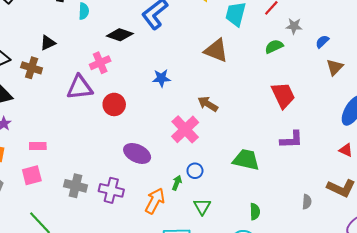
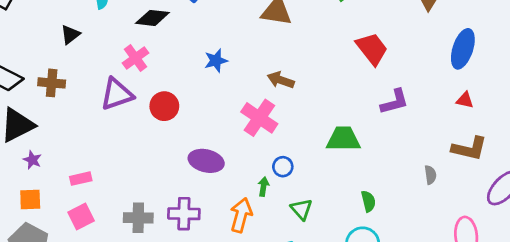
black triangle: (48, 43) -> (70, 35), moved

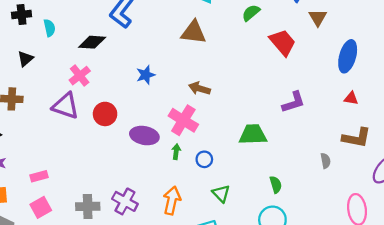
red trapezoid: (372, 49) -> (283, 42), moved
purple triangle: (117, 94) -> (66, 106), turned 40
purple ellipse: (206, 161) -> (144, 136), moved
green arrow: (263, 187) -> (176, 152), moved
purple cross: (184, 214) -> (125, 201), turned 30

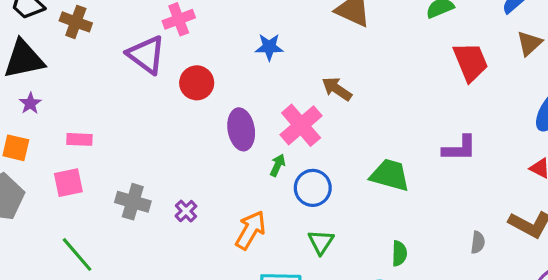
purple ellipse: (144, 136) -> (241, 129), turned 52
blue circle: (204, 159) -> (313, 188), size x1.5
purple cross: (125, 201) -> (186, 211), size x0.6

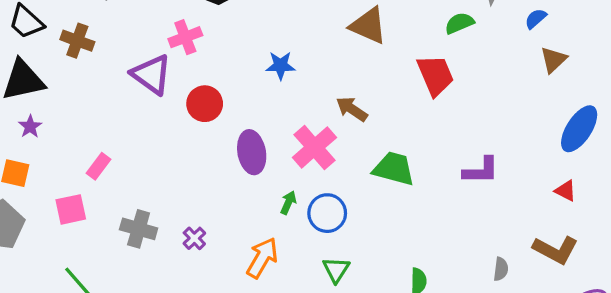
red trapezoid: (470, 62) -> (435, 75), moved
pink rectangle: (79, 139) -> (99, 166), moved, turned -55
green arrow: (278, 165) -> (288, 203), moved
green trapezoid: (390, 175) -> (394, 169), moved

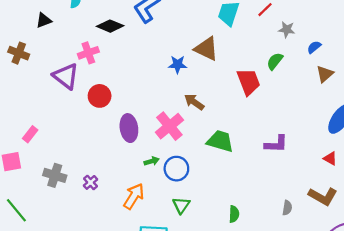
green semicircle: (459, 23) -> (275, 61), moved, turned -30
blue star: (280, 65) -> (178, 64), moved
green arrow: (288, 203) -> (152, 161), turned 48

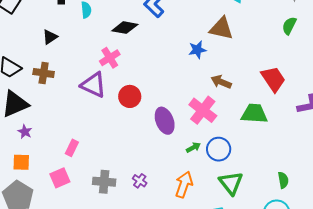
black triangle: (44, 20) -> (50, 37), moved
red trapezoid: (249, 82) -> (273, 79), moved
green triangle: (181, 205) -> (231, 183), size x1.4

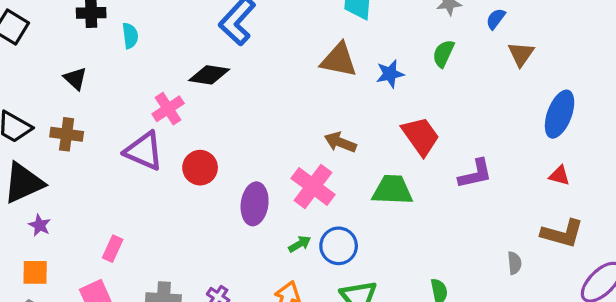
black diamond: (125, 28) -> (209, 75), moved
black triangle: (50, 37) -> (75, 79), turned -42
blue star: (197, 50) -> (390, 74), moved
purple ellipse: (165, 121) -> (255, 204), turned 30

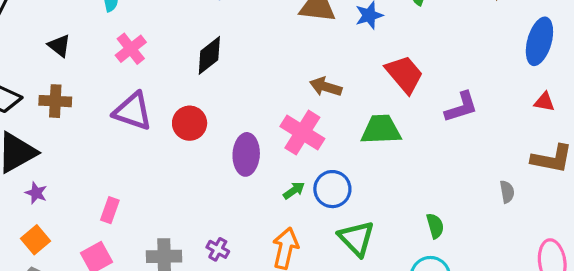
black diamond: (209, 75) -> (209, 55), moved, turned -42
pink cross: (168, 109) -> (131, 49), moved
orange square: (35, 272) -> (36, 240), turned -36

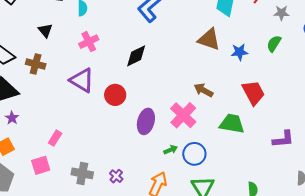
purple L-shape: (461, 107) -> (283, 139), moved

